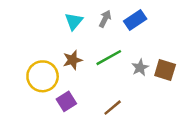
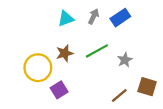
cyan triangle: (74, 21) -> (66, 19), turned 30
brown square: (165, 70) -> (147, 87), moved
brown line: (113, 108) -> (119, 96), moved

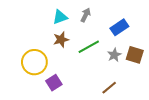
blue rectangle: (120, 18) -> (119, 27), moved
brown star: (65, 53) -> (61, 40), moved
brown square: (147, 87) -> (135, 55), moved

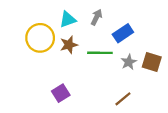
blue rectangle: (119, 27) -> (123, 33), moved
green line: (89, 47) -> (100, 53), turned 30
yellow circle: (34, 62) -> (40, 38), moved

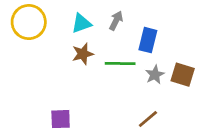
blue rectangle: (123, 33) -> (148, 40), turned -42
yellow circle: (40, 38) -> (29, 22), moved
purple square: (61, 93) -> (61, 119), moved, turned 30

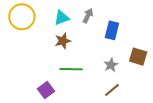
green line: (120, 64) -> (71, 69), moved
gray star: (155, 75) -> (111, 65), moved
purple square: (61, 119) -> (46, 90), turned -35

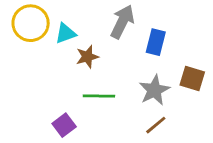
gray arrow: (88, 16) -> (122, 22), size x1.6
cyan triangle: (62, 18) -> (65, 33), moved
gray star: (111, 65) -> (154, 90), size x1.5

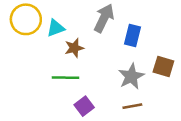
green line: (99, 96) -> (66, 78), moved
purple square: (64, 125) -> (84, 106), moved
brown line: (156, 125) -> (132, 106), turned 30

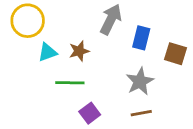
cyan triangle: (56, 28) -> (47, 52), moved
brown square: (163, 66) -> (176, 54), moved

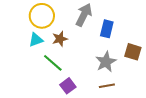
yellow circle: (28, 21) -> (42, 16), moved
brown square: (176, 54) -> (133, 52), moved
green line: (70, 83) -> (53, 63), turned 40

